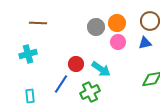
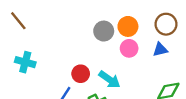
brown line: (38, 23) -> (18, 21), moved, turned 48
cyan cross: (28, 54) -> (25, 62), turned 30

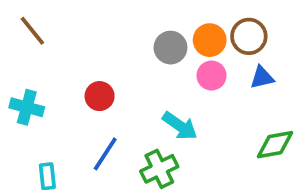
brown circle: (166, 24) -> (249, 36), moved
cyan cross: (25, 62) -> (27, 107), moved
red circle: (81, 74) -> (100, 96), moved

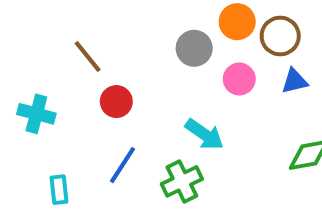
brown line: (32, 31) -> (88, 56), moved
orange circle: (210, 40) -> (237, 22), moved

